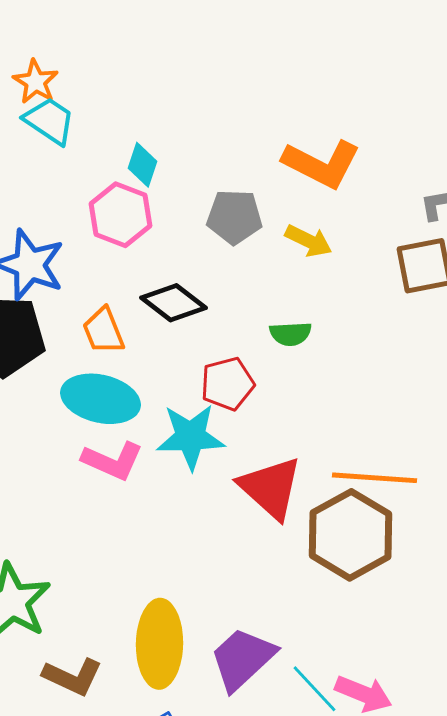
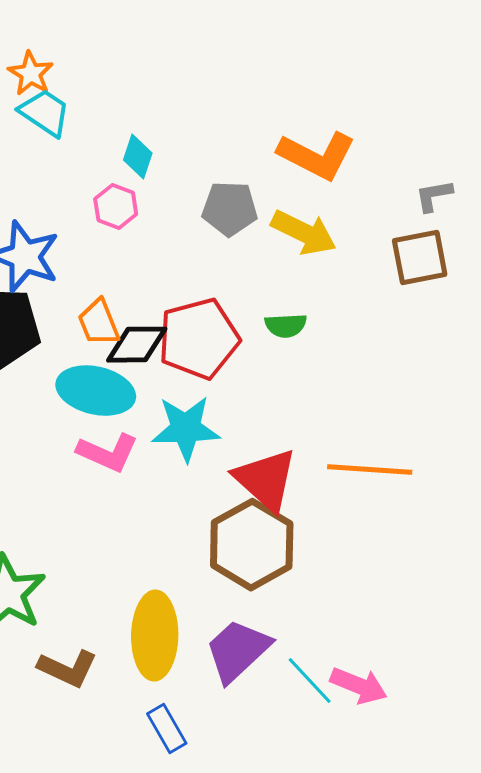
pink hexagon: (120, 215) -> (116, 207), size x0.7
yellow arrow: (308, 241) -> (304, 233), size x1.4
black diamond: (174, 303) -> (137, 345), moved, turned -38
red pentagon: (228, 384) -> (199, 339), moved, size x1.5
brown hexagon: (350, 535) -> (252, 545), moved

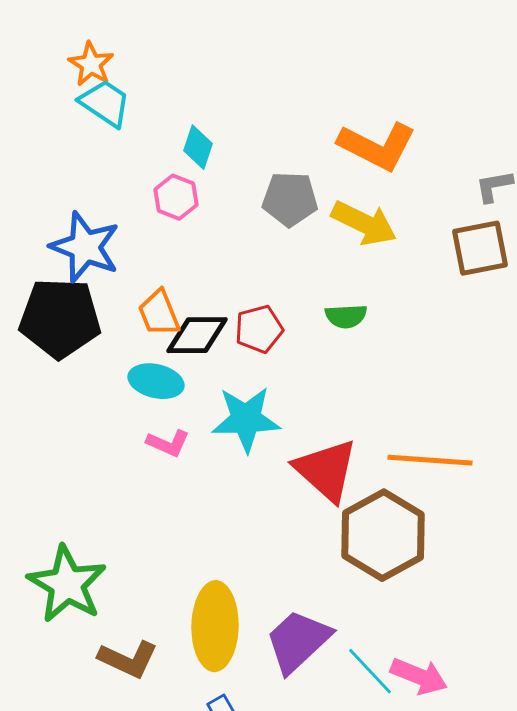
red pentagon: (199, 339) -> (259, 329), size x0.6
cyan ellipse: (96, 391) -> (156, 381), size x0.7
pink L-shape: (108, 453) -> (168, 443), size x0.7
brown hexagon: (252, 545) -> (383, 535), moved

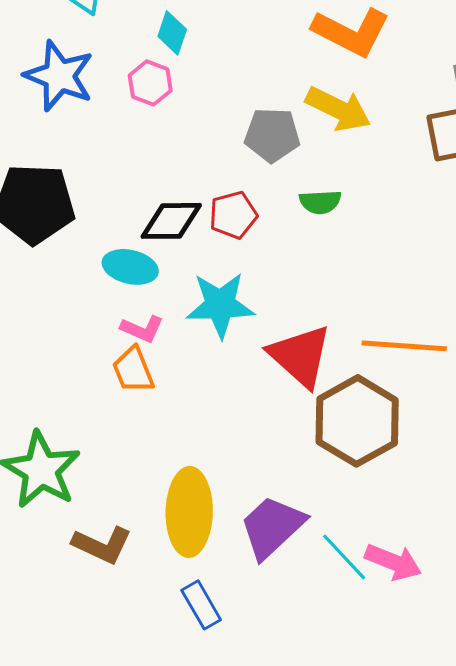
gray pentagon: (290, 199) -> (272, 135), moved
blue star: (85, 247) -> (59, 76), moved
orange trapezoid: (159, 313) -> (133, 370), moved

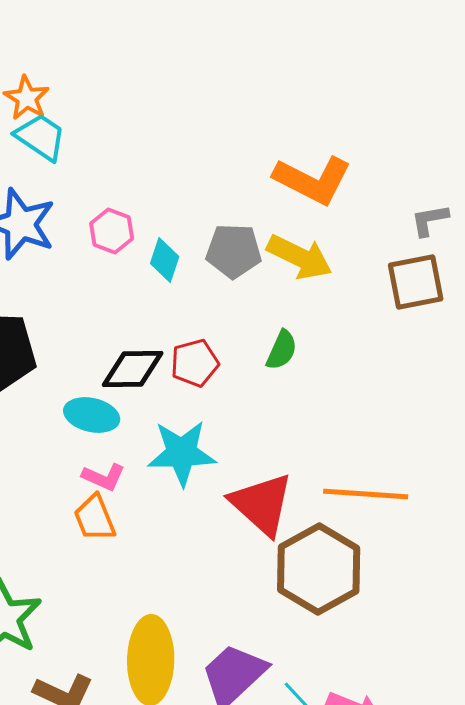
cyan diamond: (172, 33) -> (165, 260), moved
gray pentagon: (272, 135) -> (234, 251), moved
green semicircle: (320, 202) -> (282, 350), turned -63

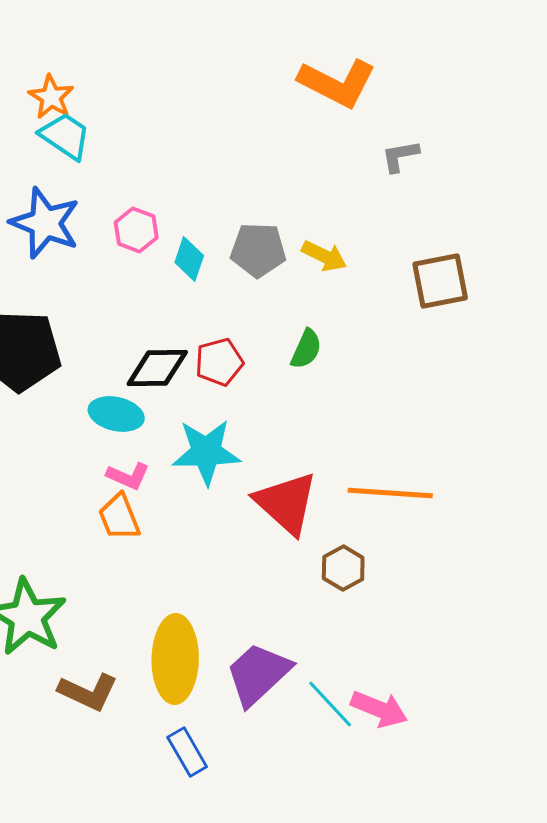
orange L-shape: (313, 180) -> (337, 83), moved
gray L-shape: (430, 220) -> (400, 156), moved
yellow arrow: (300, 257) -> (324, 256), size x0.7
brown hexagon: (319, 569) -> (343, 568), size x0.5

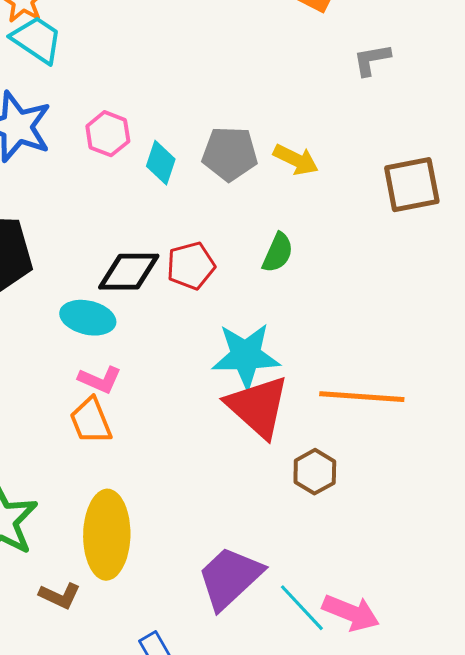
cyan star: (206, 452) -> (246, 356), moved
yellow ellipse: (175, 659) -> (107, 535), moved
brown L-shape: (88, 692) -> (60, 596), size x0.7

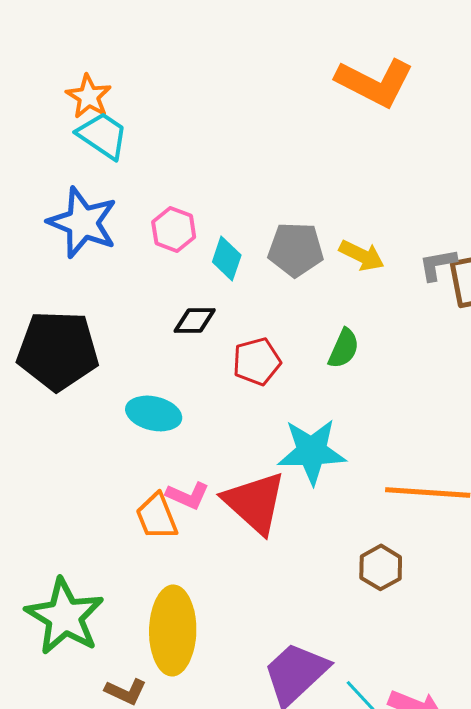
gray L-shape: (372, 60) -> (438, 264), moved
black diamond: (129, 272) -> (195, 320), moved, size x0.7
pink L-shape: (100, 380) -> (188, 495), moved
red triangle: (258, 407) -> (255, 502), moved

